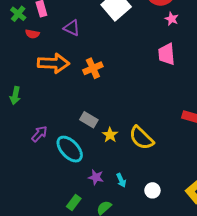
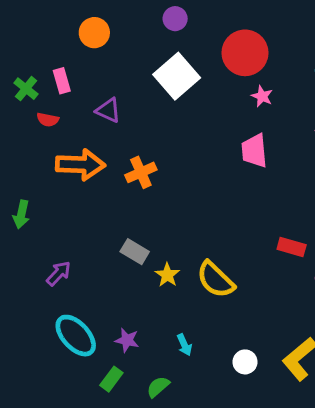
cyan ellipse: (70, 149) -> (76, 336), moved
purple star: (96, 177) -> (127, 340), moved
white circle: (152, 190) -> (245, 362), moved

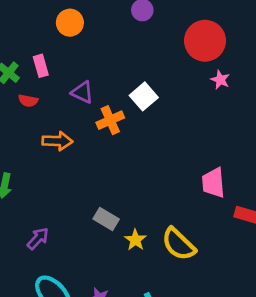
white square: (177, 76) -> (144, 96), moved, size x0.7
pink trapezoid: (254, 151) -> (213, 183), moved
orange arrow: (80, 165) -> (57, 141), size x0.7
orange cross: (141, 172) -> (110, 120), moved

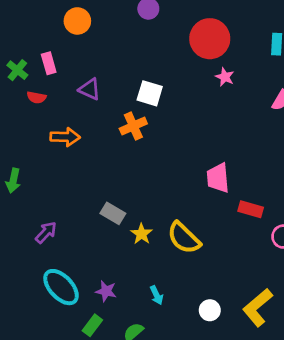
white square: (144, 96) -> (150, 93), turned -32
orange cross: (110, 120) -> (133, 126), moved

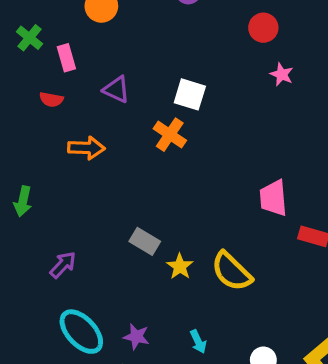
red circle: (210, 39) -> (263, 28), size x0.6
green cross: (17, 70) -> (30, 38), moved
orange cross: (133, 126) -> (170, 135), turned -32

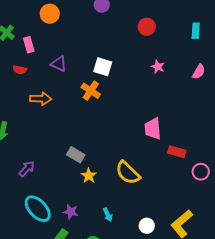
pink star: (282, 74) -> (158, 67), moved
yellow star: (180, 266) -> (89, 176), moved

